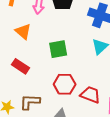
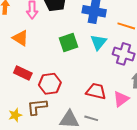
green square: (58, 49) -> (68, 43), moved
red hexagon: (65, 84) -> (50, 84), moved

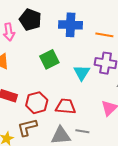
cyan triangle: (98, 42) -> (82, 73), moved
red trapezoid: (96, 91) -> (66, 106), moved

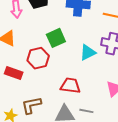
cyan triangle: (82, 73) -> (88, 52), turned 30
red hexagon: (37, 103) -> (38, 58), moved

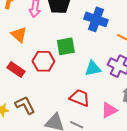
red trapezoid: (70, 86) -> (80, 98), moved
brown L-shape: (31, 105) -> (25, 105), turned 60

